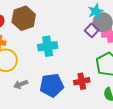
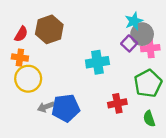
cyan cross: (48, 46) -> (97, 62), moved
blue pentagon: (52, 85) -> (66, 108), moved

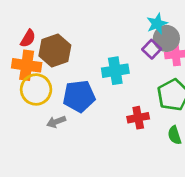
brown hexagon: (49, 29) -> (55, 51), moved
orange cross: (20, 58) -> (27, 65), size x1.5
blue pentagon: (66, 108) -> (79, 96), moved

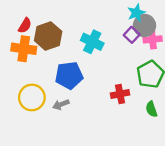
cyan cross: (115, 71) -> (92, 42), moved, turned 35
yellow circle: (36, 89) -> (32, 97), moved
gray arrow: (56, 122) -> (61, 104), moved

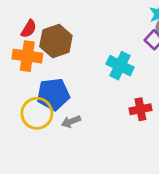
cyan cross: (92, 42) -> (120, 66), moved
blue pentagon: (69, 75) -> (53, 94), moved

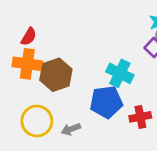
brown hexagon: (56, 41) -> (56, 75), moved
blue pentagon: (53, 94) -> (106, 102), moved

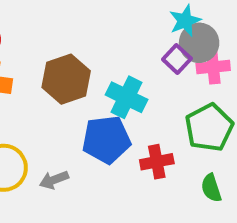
brown hexagon: (56, 75) -> (66, 79), moved

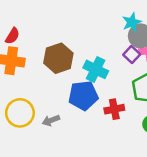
purple square: (177, 59) -> (132, 55), moved

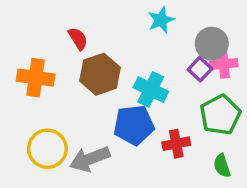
cyan star: (132, 22) -> (161, 20), moved
red semicircle: (12, 36) -> (78, 39), moved, turned -63
gray arrow: (51, 120) -> (90, 159), size x1.6

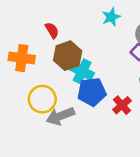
cyan cross: (151, 89) -> (82, 71), moved
red cross: (176, 144) -> (122, 105), turned -30
yellow circle: (47, 149) -> (42, 99), moved

